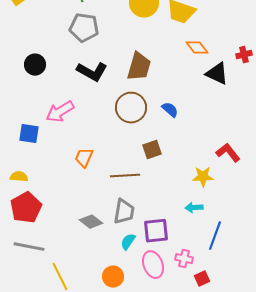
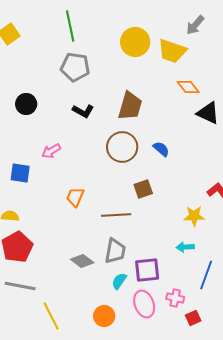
black L-shape: (92, 72) -> (83, 111), size x0.7
pink arrow: (60, 112) -> (51, 151), size x0.7

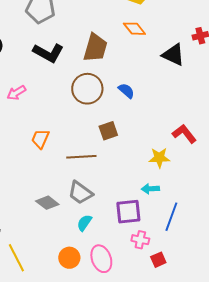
orange diamond: (188, 87) -> (134, 29), moved
black L-shape: (83, 111) -> (48, 53), size x1.4
gray trapezoid: (115, 251) -> (80, 193), turned 116
purple square: (147, 270) -> (128, 212), moved
pink ellipse: (144, 304) -> (101, 259), moved

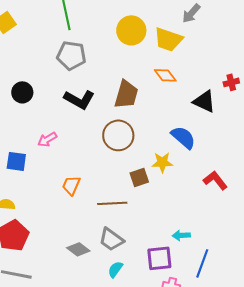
blue semicircle: (126, 91) -> (183, 137), moved, size x1.5
yellow star: (159, 158) -> (162, 162), moved

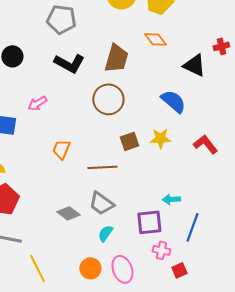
yellow star: (162, 162) -> (160, 138), moved

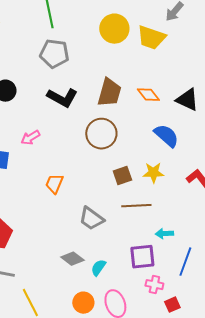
orange diamond: (155, 39) -> (148, 95), moved
brown line: (102, 167) -> (136, 206), moved
gray trapezoid: (101, 203) -> (91, 219), moved
gray diamond: (68, 213) -> (72, 259), moved

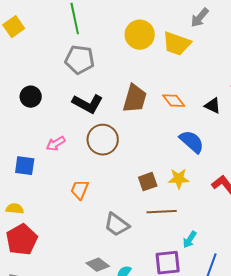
black triangle: (187, 100) -> (213, 106), size x0.7
brown circle: (101, 134) -> (103, 140), moved
cyan arrow: (164, 234) -> (190, 240), turned -54

